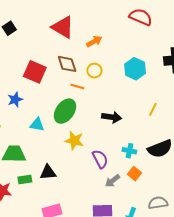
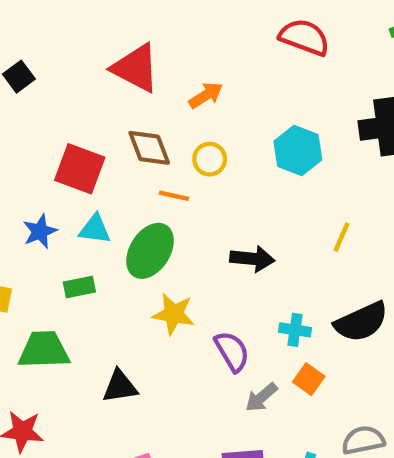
cyan triangle: (37, 125) -> (95, 229), moved
green rectangle: (25, 179) -> (79, 287), moved

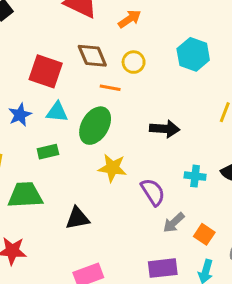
orange square: (309, 379) -> (204, 234), moved

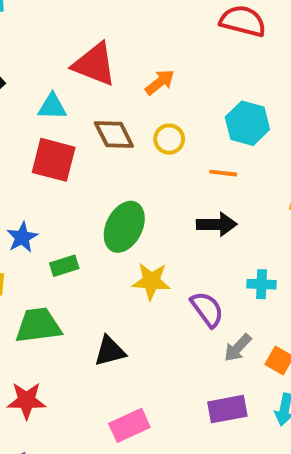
orange line: (110, 88) -> (223, 173), moved
cyan triangle: (57, 112) -> (52, 107), moved
blue star: (20, 115) -> (22, 237), moved

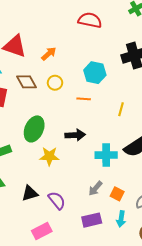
black arrow: (217, 224) -> (75, 135), moved
cyan cross: (262, 284) -> (106, 155), size x1.5
purple semicircle: (207, 309) -> (57, 200), moved

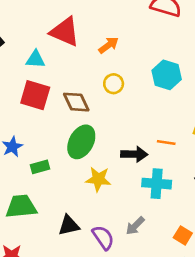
brown diamond: (27, 82) -> (76, 102), moved
orange line: (84, 99) -> (166, 142), moved
cyan cross: (106, 155) -> (157, 184), moved
gray arrow: (95, 188) -> (135, 226), moved

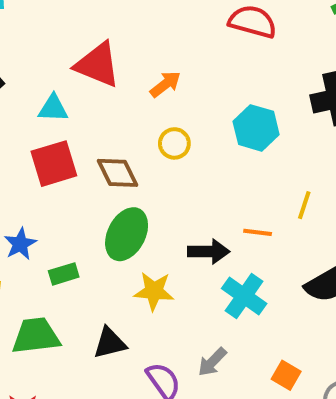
red square: (35, 95) -> (54, 164), turned -32
cyan cross: (157, 184) -> (244, 296), turned 32
black triangle: (69, 225) -> (110, 343), moved

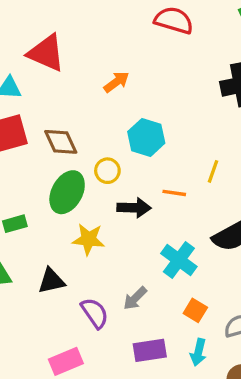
orange arrow: (165, 84) -> (116, 82), moved
cyan hexagon: (256, 128) -> (146, 137), moved
yellow circle: (174, 143) -> (107, 171), moved
cyan cross: (244, 296) -> (179, 260), moved

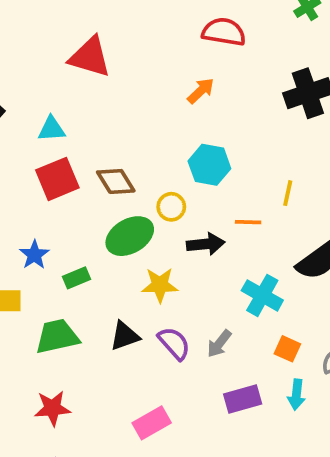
red triangle: (46, 53) -> (90, 57), moved
orange arrow: (116, 82) -> (201, 91), moved
green ellipse: (67, 192) -> (130, 236), turned 39
purple semicircle: (95, 313) -> (174, 343), moved

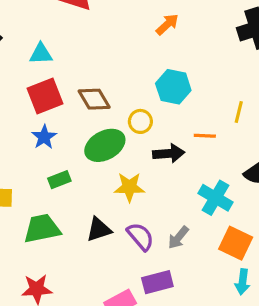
blue star: (34, 255) -> (44, 137), moved
orange square: (287, 349) -> (236, 243), size x1.5
purple rectangle: (243, 399) -> (157, 282), moved

